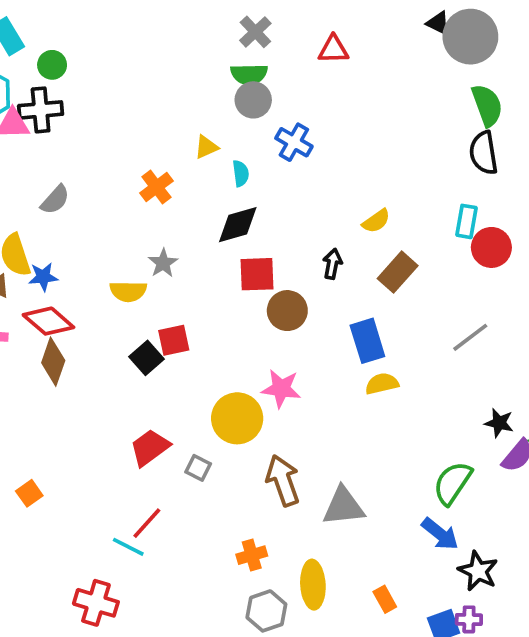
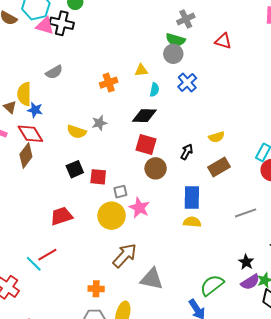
red square: (174, 340) -> (98, 177), moved
gray square: (198, 468) -> (120, 192), moved, turned 32
brown arrow: (283, 480) -> (125, 255), turned 44

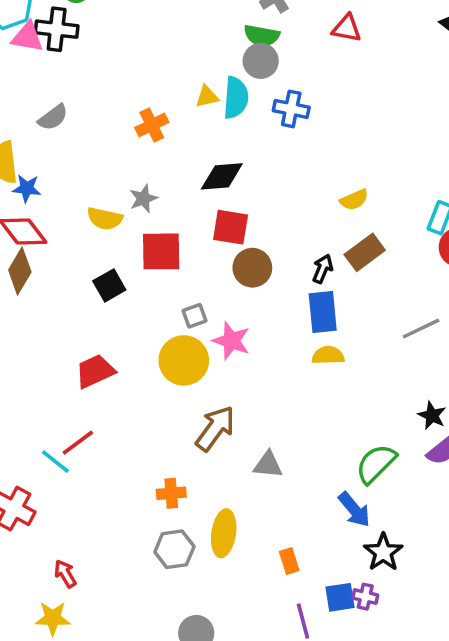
blue cross: (187, 82) -> (291, 109), turned -30
cyan semicircle: (154, 90) -> (236, 98), moved, size x1.6
black arrow: (187, 152) -> (323, 269), moved
red square: (98, 177) -> (161, 251), moved, size x1.4
gray triangle: (152, 279) -> (268, 465), size x0.7

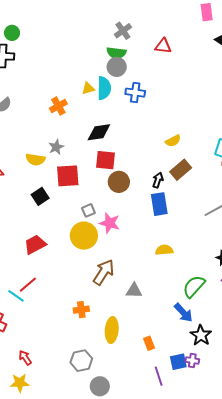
yellow semicircle: (328, 355) -> (164, 250), moved
gray hexagon: (174, 549) -> (81, 361), moved

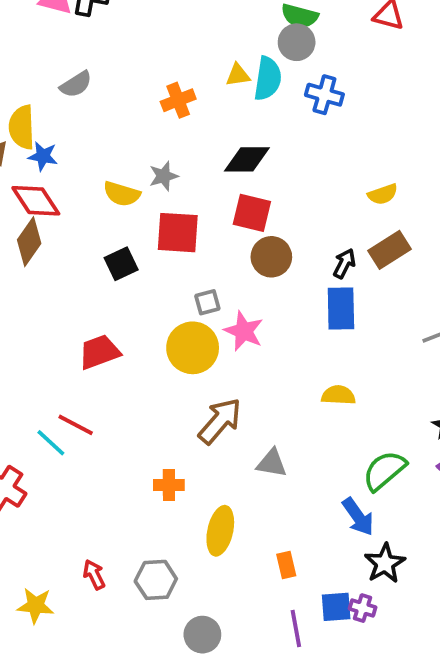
red line: (28, 285) -> (76, 425), turned 60
red arrow: (25, 358) -> (94, 575), moved
gray circle: (100, 386) -> (202, 635), moved

